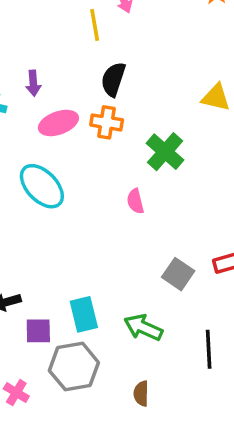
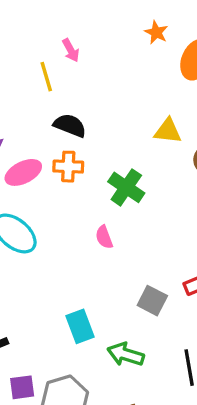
black semicircle: (113, 79) -> (70, 125), turned 100
cyan rectangle: (84, 314) -> (80, 326), moved
purple square: (38, 331) -> (22, 387), moved

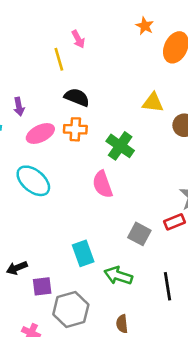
pink semicircle: (104, 237) -> (103, 184), size x1.5
purple square: (22, 387) -> (42, 286), moved

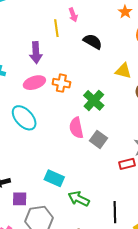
black semicircle: (77, 97) -> (93, 41), moved
purple arrow: (19, 107) -> (36, 53), moved, size x1.5
gray square: (139, 234) -> (99, 139), moved
cyan rectangle: (83, 253) -> (54, 178), turned -54

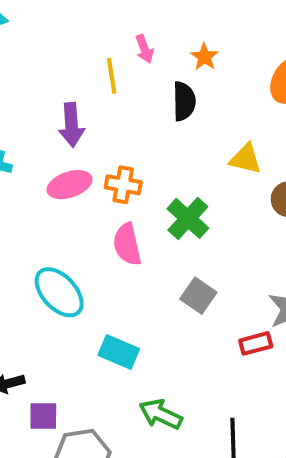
orange star: (125, 12) -> (204, 57), moved
black semicircle: (93, 41) -> (184, 101), turned 60
cyan ellipse: (24, 118) -> (59, 292), moved
pink semicircle: (76, 128) -> (127, 244), moved
cyan rectangle: (54, 178) -> (119, 352), moved

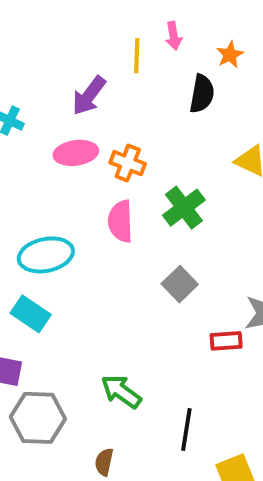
purple arrow: (71, 125) -> (89, 96), turned 30
cyan ellipse: (59, 292) -> (46, 255), turned -70
cyan rectangle: (119, 352) -> (31, 314), moved

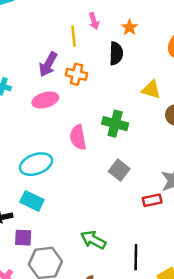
orange cross: (128, 163) -> (77, 74), moved
green cross: (184, 208) -> (115, 124), turned -30

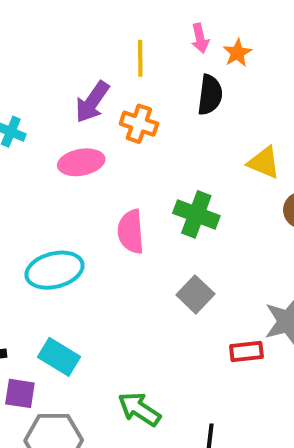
pink arrow: (94, 21) -> (200, 38), moved
cyan rectangle: (32, 201) -> (59, 357), moved

